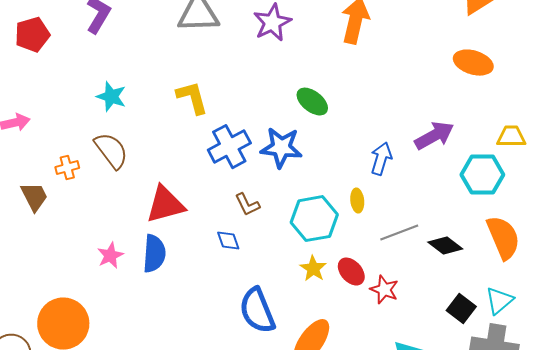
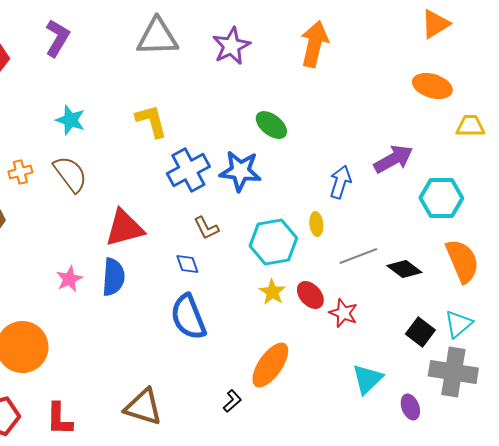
yellow trapezoid: (511, 137) -> (470, 126), moved
orange cross: (67, 168) -> (20, 172), moved
blue semicircle: (257, 311) -> (188, 317), moved

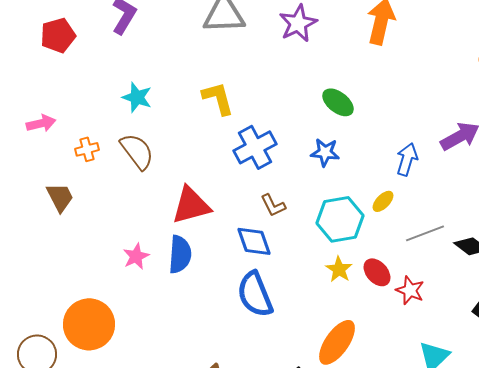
blue star: (240, 171) -> (325, 152), moved, size x0.7
yellow ellipse: (316, 224) -> (383, 201), turned 50
blue diamond: (187, 264) -> (254, 241), size x1.5

